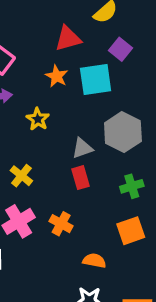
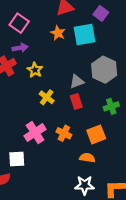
yellow star: (38, 119) -> (35, 70), moved
yellow cross: (21, 176) -> (47, 97), moved
orange square: (131, 231) -> (96, 134), moved

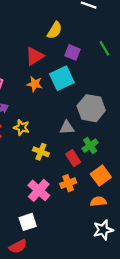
gray triangle: (77, 81) -> (67, 128), turned 32
red rectangle: (76, 101) -> (73, 158), moved
green cross: (111, 106) -> (90, 146), moved
orange cross: (64, 133) -> (68, 183), turned -32

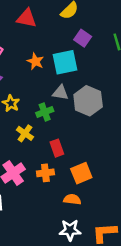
red triangle: (35, 56) -> (27, 18), moved, turned 30
gray triangle: (67, 128) -> (60, 93), moved
green cross: (90, 146) -> (45, 112), moved

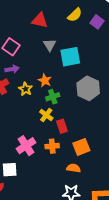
purple square: (83, 38) -> (97, 22), moved
orange star: (35, 61) -> (45, 81), moved
gray triangle: (60, 93) -> (50, 45), moved, turned 48
yellow cross: (25, 133) -> (46, 115), moved

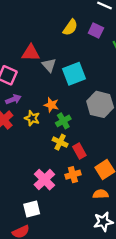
red triangle: (40, 20) -> (31, 53), moved

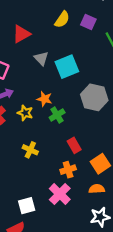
red triangle: (31, 53) -> (21, 34), moved, turned -30
yellow cross: (60, 142) -> (30, 150), moved
pink cross: (44, 180) -> (60, 194), moved

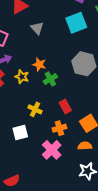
cyan square: (67, 67) -> (76, 23), moved
yellow cross: (30, 150) -> (35, 109), moved
white square: (27, 206) -> (20, 133), moved

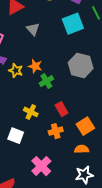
yellow star: (22, 77) -> (16, 71), moved
white square: (20, 133) -> (16, 136), turned 35
pink cross: (52, 150) -> (41, 166), moved

